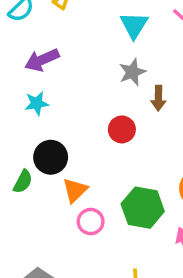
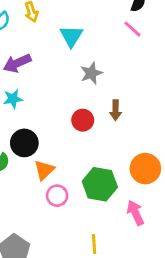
cyan triangle: (134, 25) -> (71, 36), moved
brown arrow: (158, 98) -> (115, 110), moved

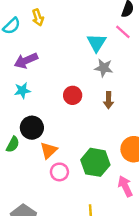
cyan triangle: (71, 36) -> (97, 43), moved
gray star: (91, 73) -> (104, 68), moved, turned 30
red circle: (83, 120) -> (73, 95), moved

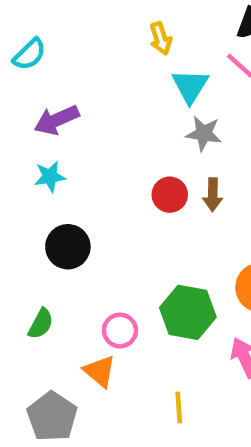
yellow arrow: (38, 18) -> (161, 38), moved
red circle: (73, 95) -> (170, 195), moved
green semicircle: (13, 144) -> (41, 324), moved
orange triangle: (49, 150) -> (100, 371), moved, turned -36

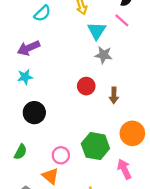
cyan semicircle: (29, 54) -> (42, 13), moved
brown arrow: (213, 195) -> (114, 95), moved

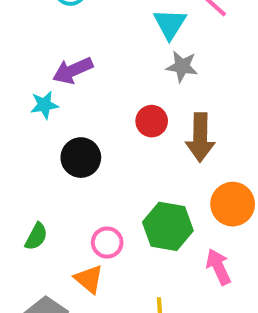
purple arrow: (29, 48) -> (73, 71), moved
brown arrow: (114, 95) -> (200, 137), size x1.6
black circle: (34, 113) -> (81, 158), moved

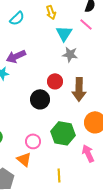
black circle: (81, 158) -> (40, 99), moved

